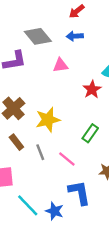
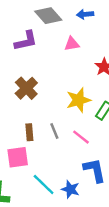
yellow star: (48, 120) -> (78, 100), moved
brown rectangle: (16, 142) -> (29, 132), moved, turned 35

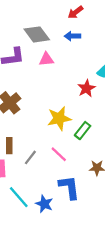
pink triangle: (72, 44) -> (46, 59), moved
gray line: (54, 131) -> (30, 157), moved, turned 56

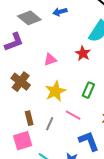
pink triangle: (46, 59) -> (50, 60), moved
yellow star: (59, 118) -> (55, 91), moved

